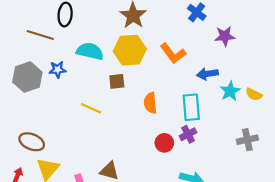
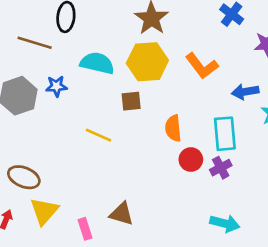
red circle: (164, 143) -> (191, 160), moved

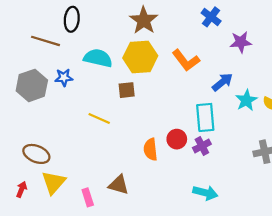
blue arrow: (245, 92) -> (222, 82), turned 150
orange semicircle: (173, 128) -> (151, 149), moved

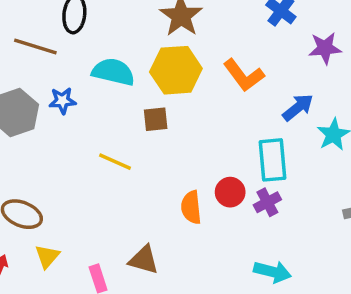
yellow triangle: (53, 182) -> (47, 256), size x0.7

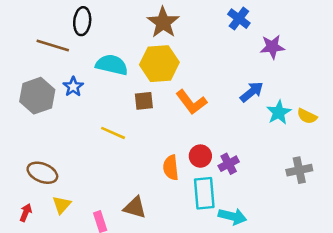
orange L-shape: (244, 75) -> (191, 102), moved
blue star: (62, 101) -> (73, 87), turned -30
cyan rectangle: (272, 160) -> (204, 193), moved

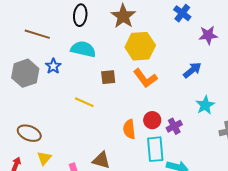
black ellipse: (82, 21) -> (80, 15), moved
yellow hexagon: (159, 64) -> (140, 46), moved
cyan star: (279, 112) -> (205, 105), moved

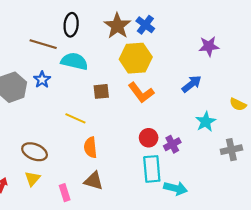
blue cross: (182, 13) -> (145, 25), moved
brown line: (37, 34) -> (43, 44), moved
orange semicircle: (129, 129) -> (90, 147), moved
brown ellipse: (29, 133) -> (35, 152), moved

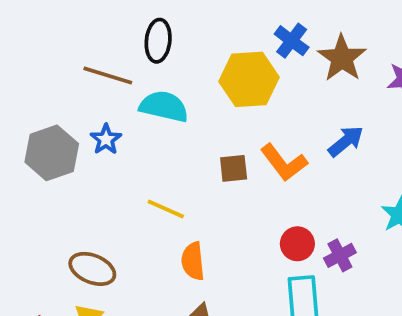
brown star: (117, 26) -> (342, 58), moved
yellow hexagon: (136, 58) -> (249, 79), moved
blue arrow: (192, 84) -> (346, 141), moved
brown square: (101, 91) -> (234, 168), moved

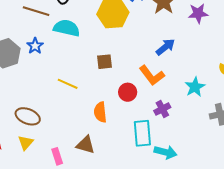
orange L-shape: (284, 163) -> (152, 75), moved
red circle: (297, 244) -> (128, 92), moved
orange semicircle: (193, 261) -> (100, 112), moved

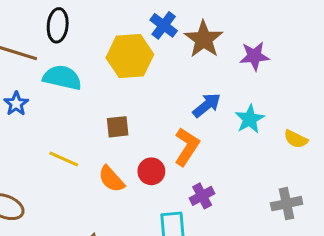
orange L-shape: (152, 75) -> (187, 147), turned -110
cyan star: (195, 87) -> (250, 119), moved
orange semicircle: (100, 112) -> (111, 179), moved, turned -36

